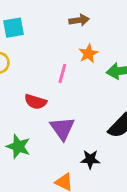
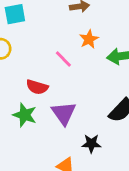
pink line: (62, 73) -> (63, 59), turned -60
green star: (18, 146) -> (25, 115), moved

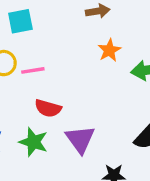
pink line: (63, 59) -> (33, 70), moved, turned -54

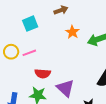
cyan square: (20, 21) -> (30, 24), moved

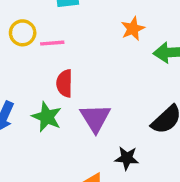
red semicircle: (43, 73) -> (65, 83), turned 70

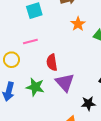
yellow circle: (23, 33) -> (11, 60), moved
red semicircle: (65, 83) -> (52, 62), moved

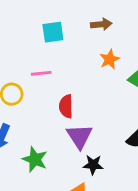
green star: (35, 87) -> (35, 159), moved
black star: (88, 103) -> (93, 165), moved

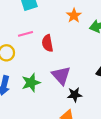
red semicircle: (66, 106) -> (47, 43), moved
green star: (35, 159) -> (31, 83), moved, turned -30

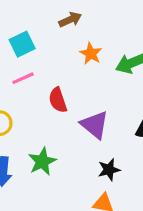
pink line: (26, 34) -> (23, 78), moved
purple triangle: (61, 75) -> (95, 125), moved

